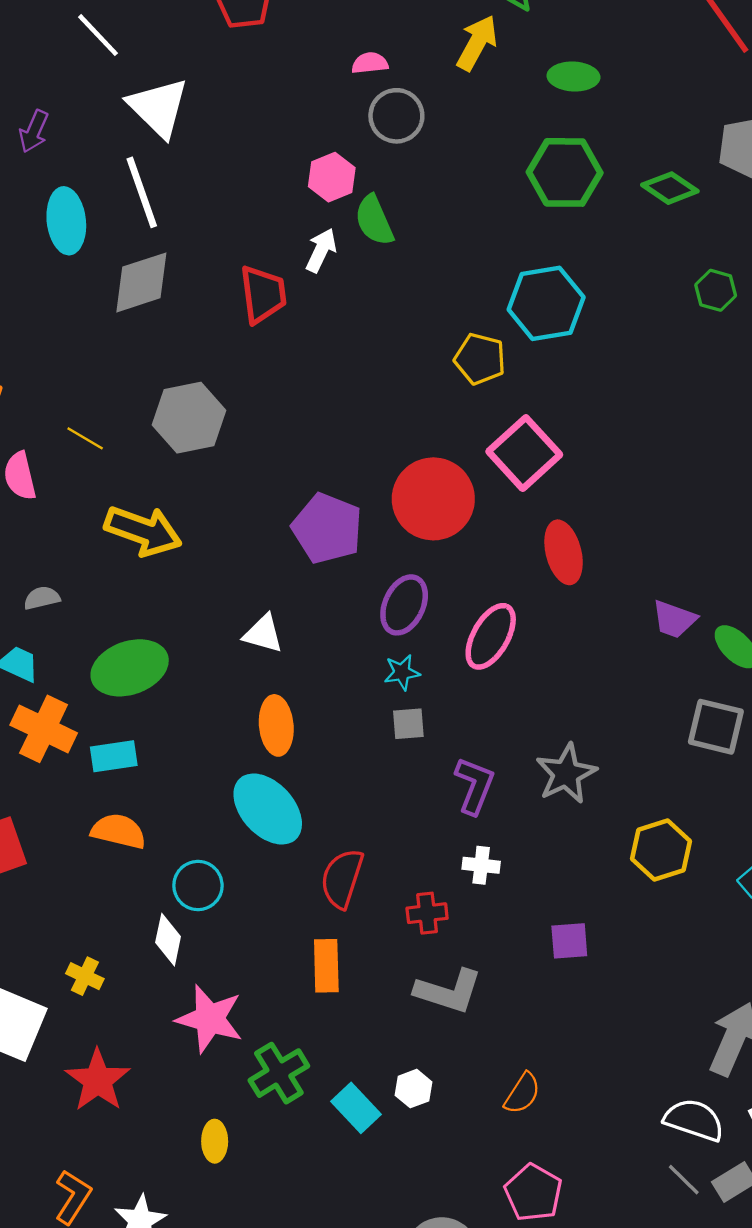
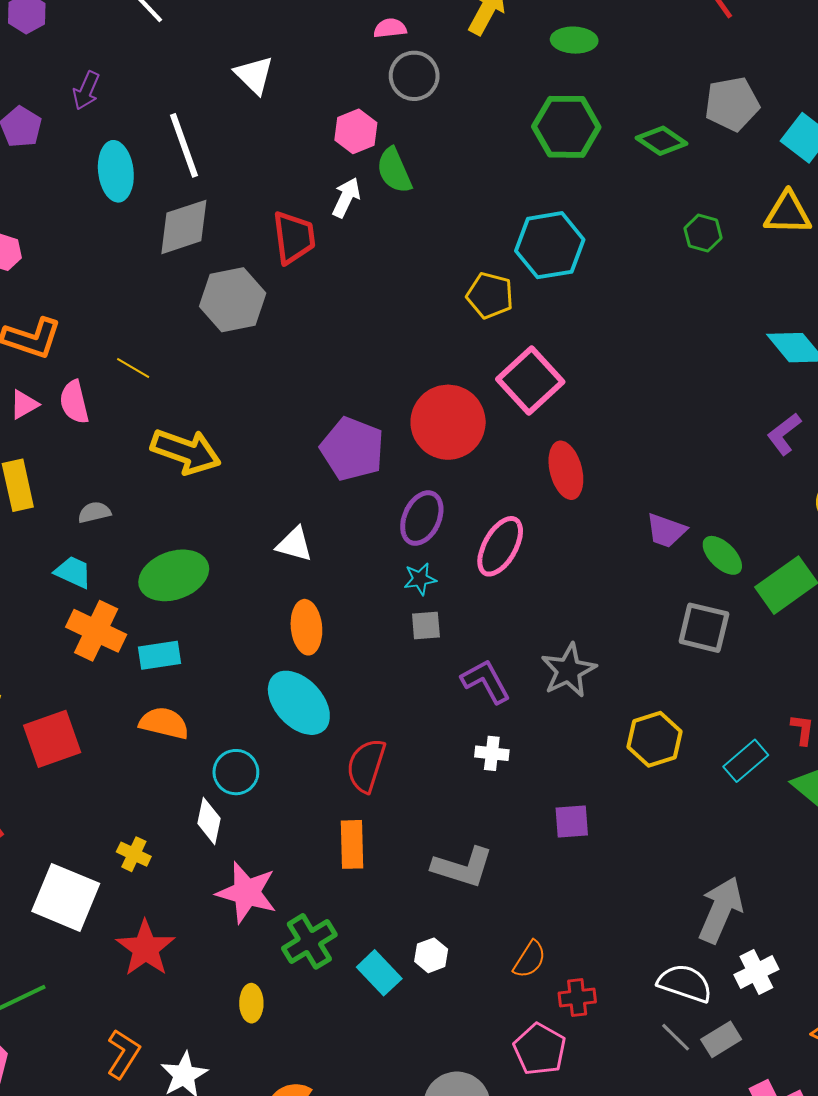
white triangle: (158, 107) -> (254, 75), moved, size x0.7
gray hexagon: (189, 418) -> (233, 300), moved
purple L-shape: (475, 786) -> (486, 681), turned -50
red cross: (427, 913) -> (577, 997), moved

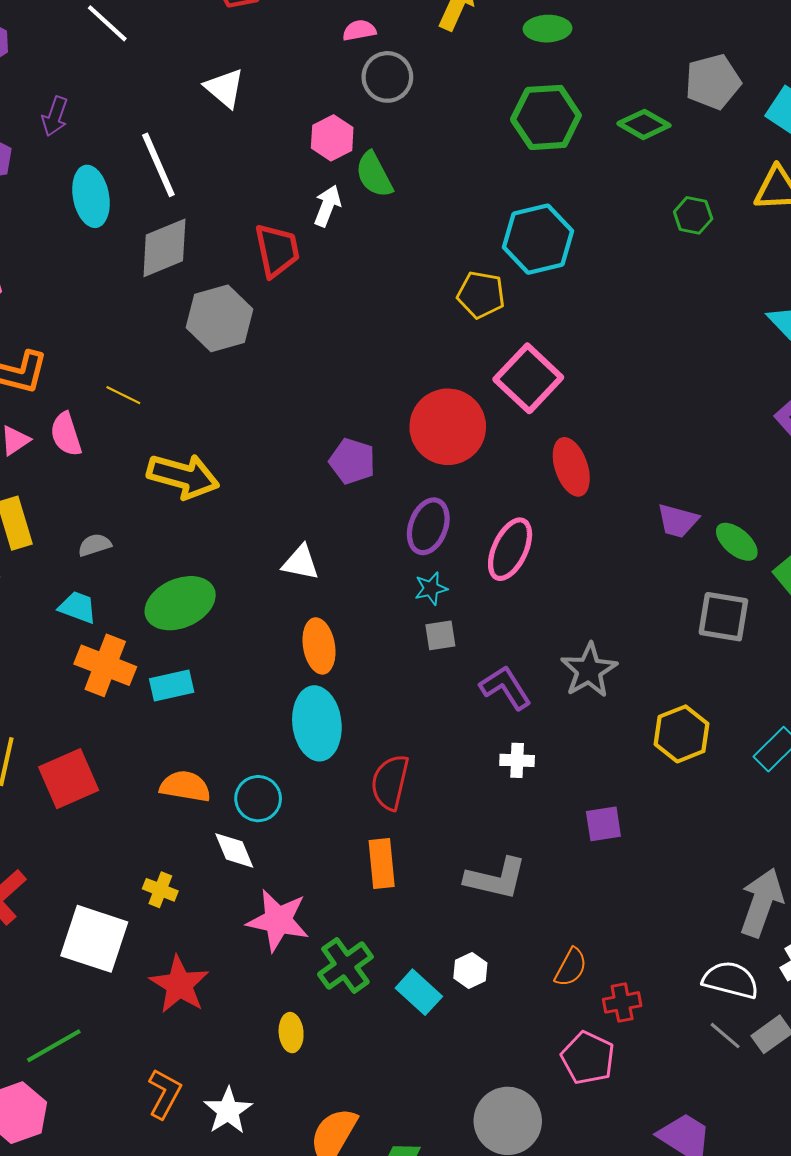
purple pentagon: (352, 449) -> (352, 461), size x0.7
cyan ellipse: (299, 703) -> (317, 723), turned 40
orange semicircle: (164, 723) -> (185, 786), moved
white diamond: (209, 821) -> (234, 850), turned -30

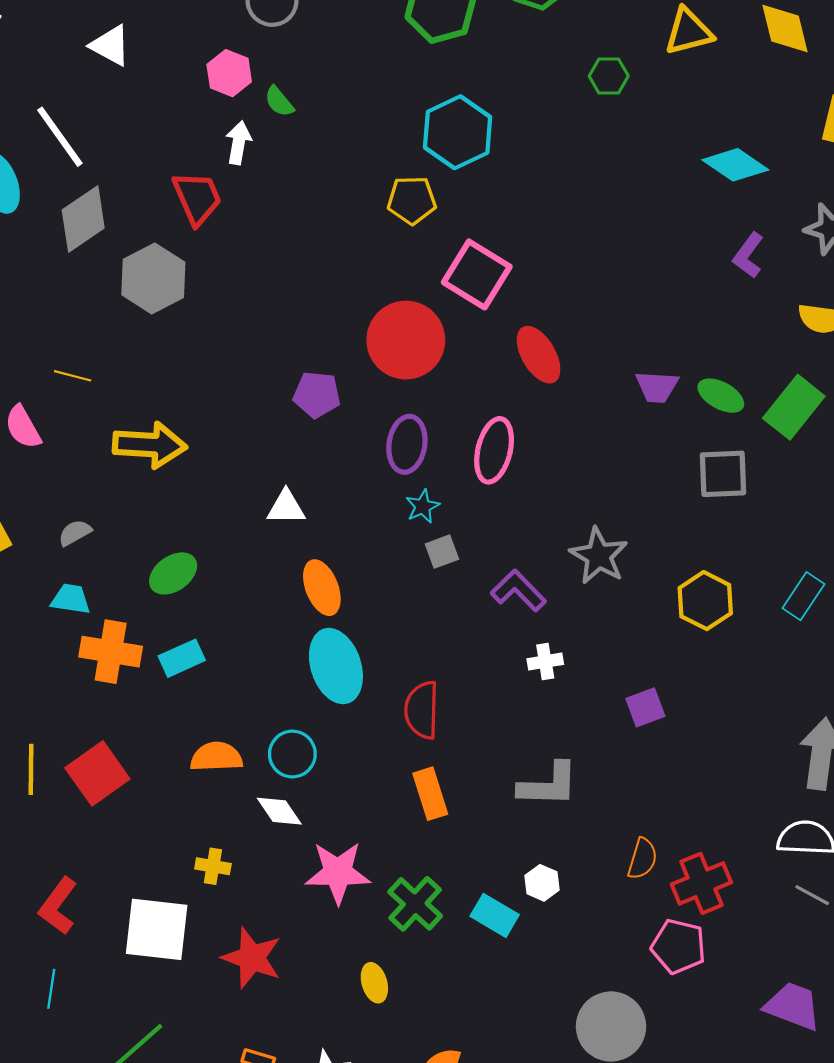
green semicircle: (374, 175) -> (279, 101), size x0.7
green ellipse: (180, 603) -> (173, 573), size x0.7
red cross: (622, 1002) -> (701, 883), size x1.5

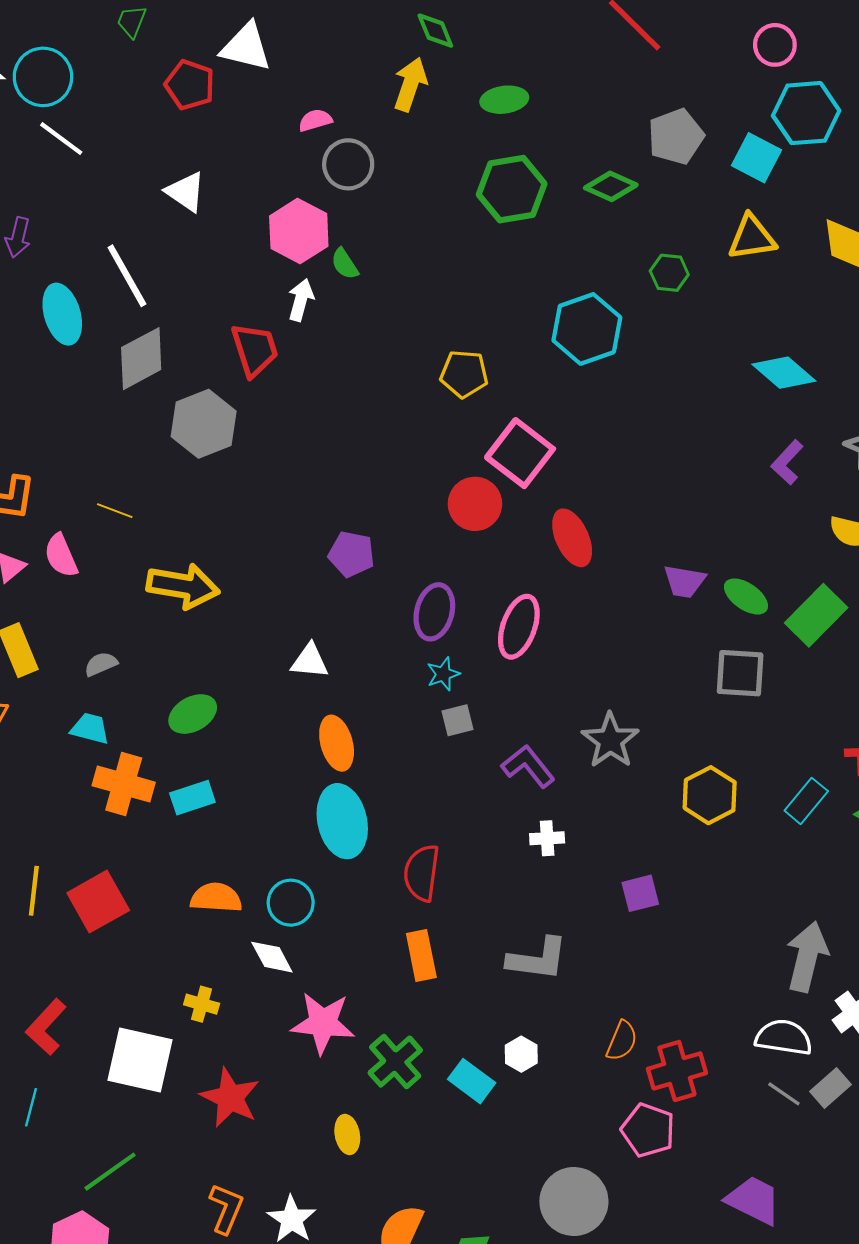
pink hexagon: (229, 73) -> (299, 231), size x1.4
cyan hexagon: (458, 132) -> (587, 329), moved
red circle: (406, 340) -> (475, 504), moved, size x0.7

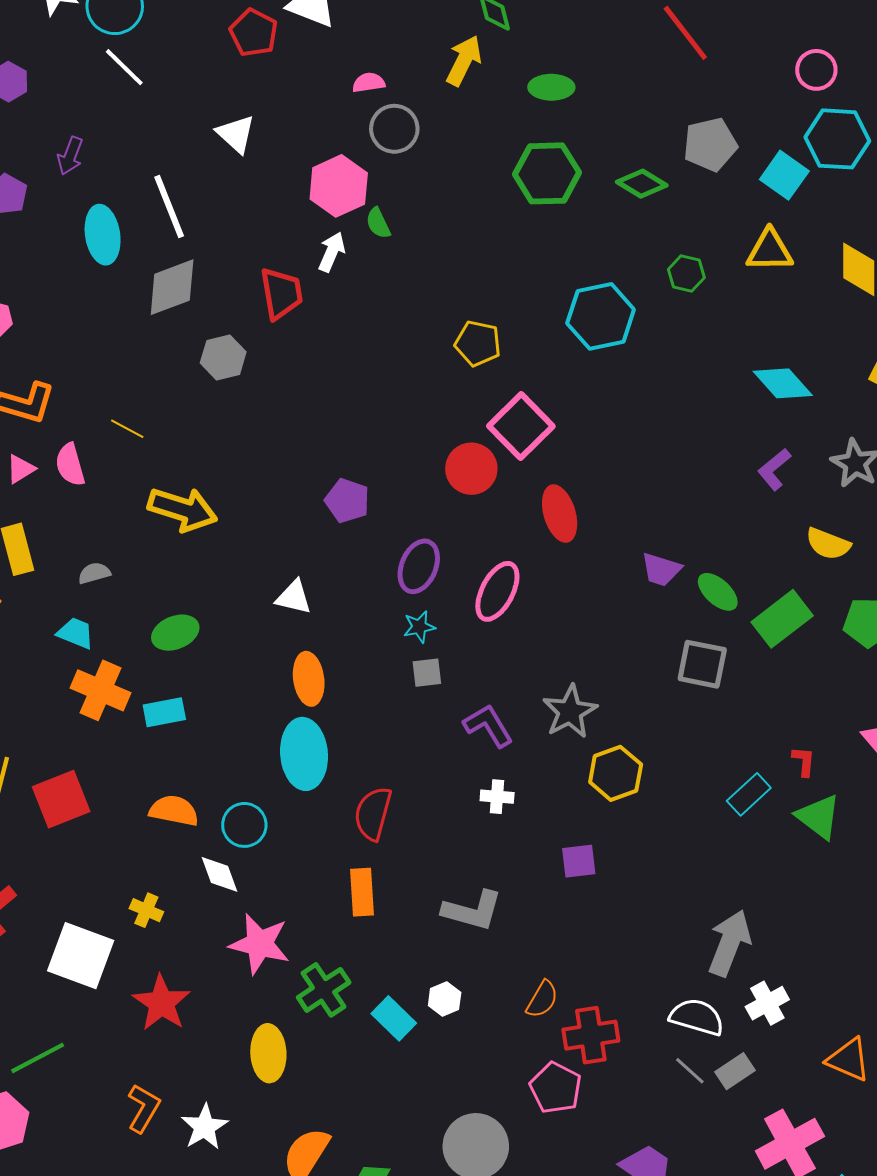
gray hexagon: (204, 424) -> (223, 357), size x0.7
yellow hexagon: (710, 795) -> (616, 773), moved
yellow ellipse: (347, 1134) -> (268, 1053), size x1.5

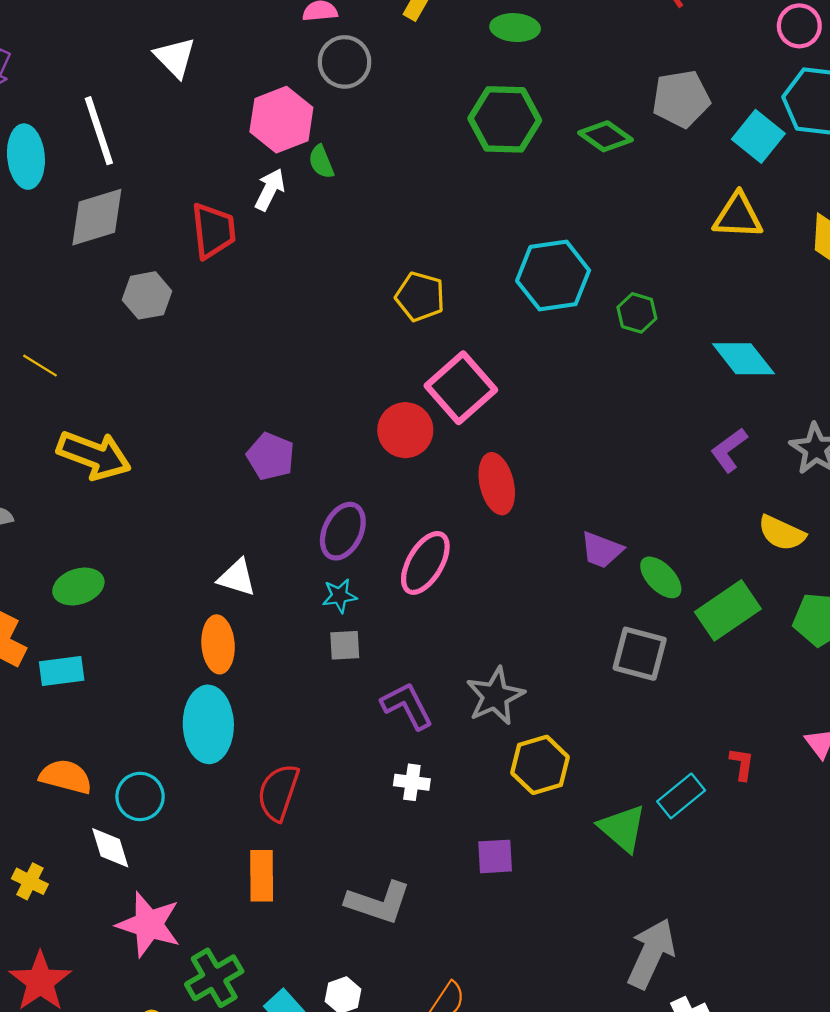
green hexagon: (686, 273) -> (637, 313), moved
white triangle: (294, 597) -> (237, 578), moved
green triangle: (819, 817) -> (623, 828), moved

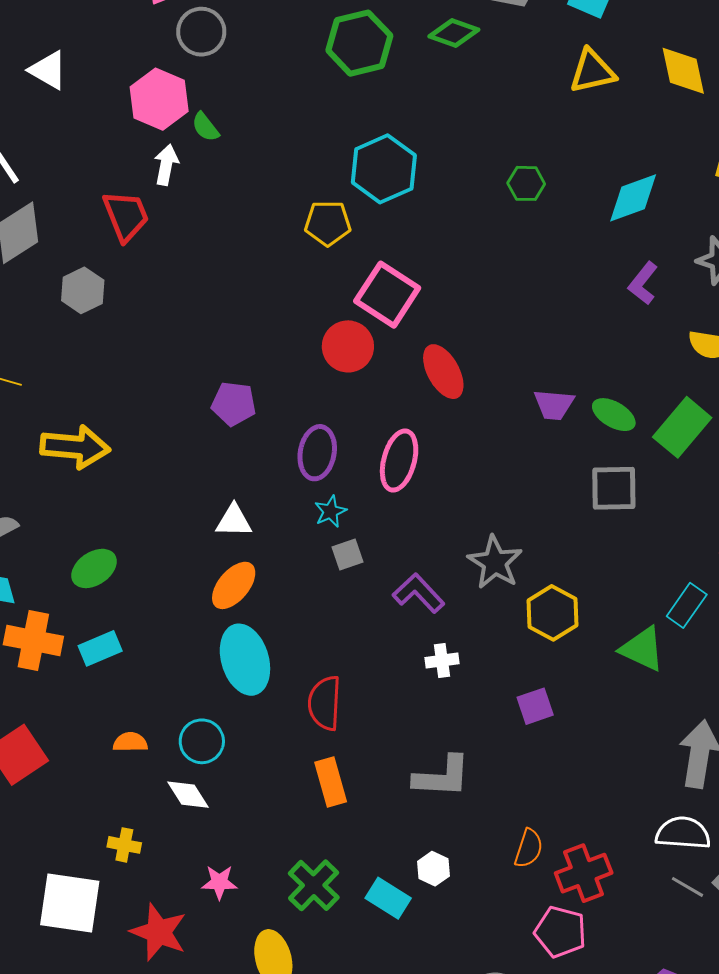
cyan hexagon: (553, 276) -> (384, 169), moved
cyan diamond: (743, 359) -> (633, 198), turned -56
orange ellipse: (218, 644) -> (234, 585), turned 60
orange semicircle: (66, 777) -> (130, 742), size x0.7
pink star: (149, 925) -> (219, 882), moved, size x0.6

